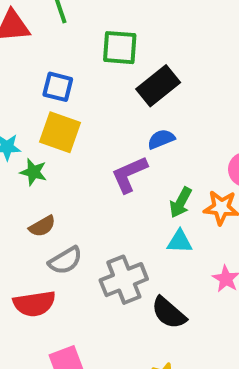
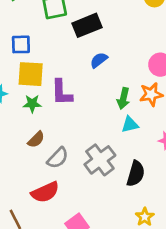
black rectangle: (158, 86) -> (87, 25), turned 32
green star: (33, 172) -> (32, 104), moved
purple L-shape: (129, 174) -> (62, 93), moved, turned -52
black semicircle: (169, 313) -> (136, 174), turned -100

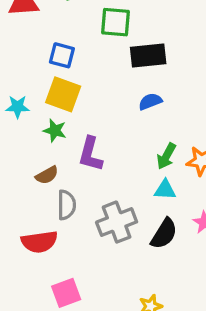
purple L-shape: (62, 93) -> (90, 154), moved
gray semicircle: (58, 158) -> (66, 205), turned -60
black semicircle: (136, 174) -> (164, 234), moved

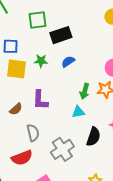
green star: (55, 131) -> (41, 61), moved
brown semicircle: (47, 175) -> (16, 109), moved
cyan triangle: (165, 190) -> (78, 112), moved
gray cross: (117, 222) -> (62, 149), moved

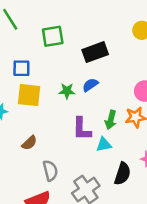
black rectangle: (61, 35) -> (95, 52), moved
green star: (41, 61) -> (67, 91), moved
purple L-shape: (40, 100) -> (82, 129), moved

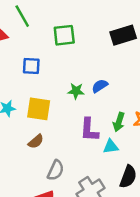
black rectangle: (95, 52) -> (123, 35), moved
yellow square: (29, 95) -> (39, 109), moved
gray semicircle: (50, 171) -> (56, 170), turned 36

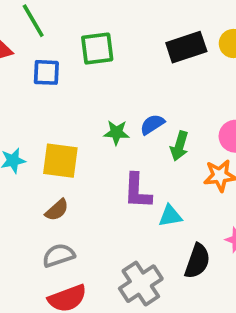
blue square: (31, 66) -> (46, 72), moved
green arrow: (119, 122) -> (179, 146), moved
gray semicircle: (56, 170) -> (59, 255), moved, turned -132

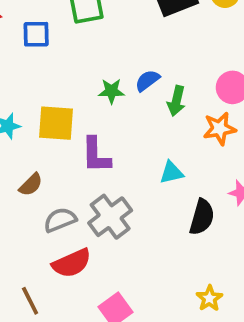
purple L-shape: (137, 191) -> (96, 155), moved
brown semicircle: (57, 210) -> (31, 185), moved
gray cross: (141, 284) -> (110, 217), moved

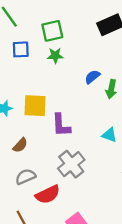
green star: (111, 91) -> (55, 56), moved
cyan triangle: (171, 173) -> (109, 135), turned 35
gray semicircle: (60, 220) -> (26, 177), moved

